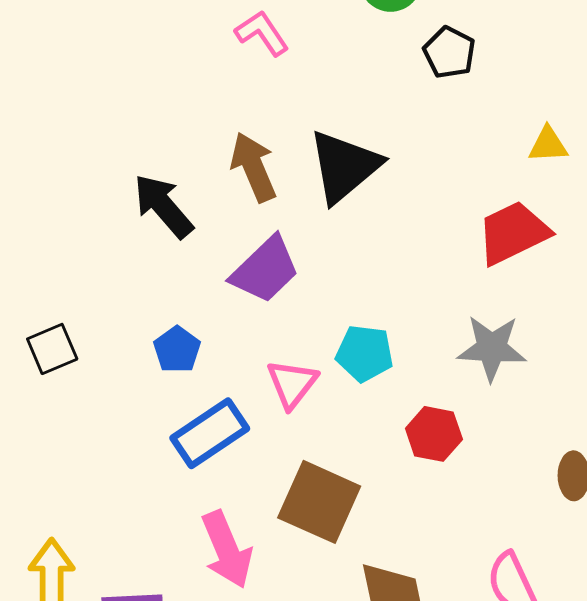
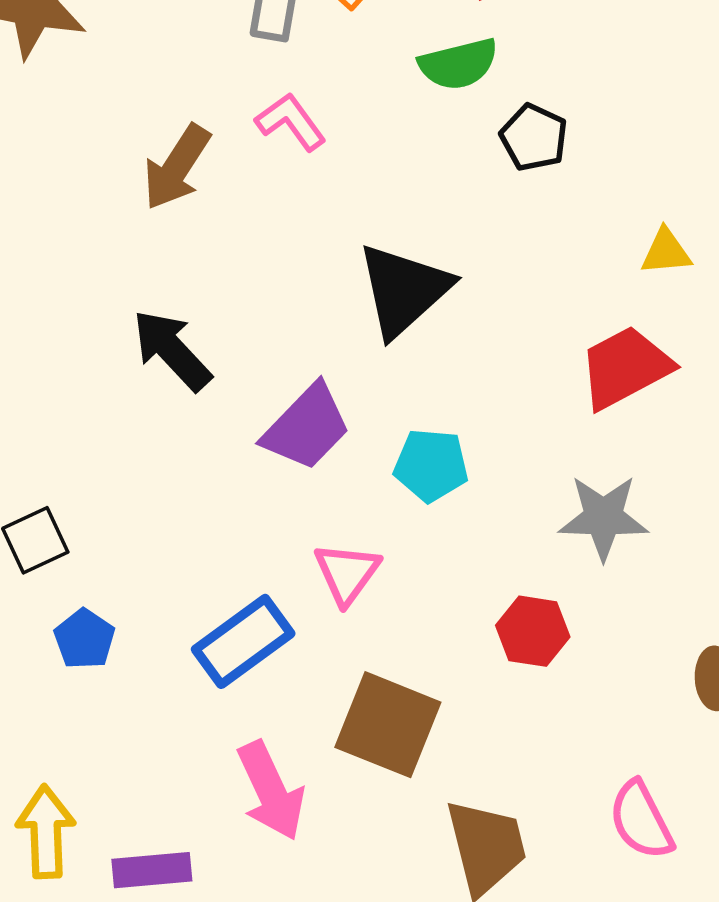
brown arrow: (254, 167) -> (177, 167), moved, turned -122
blue pentagon: (177, 350) -> (84, 639), moved
cyan pentagon: (365, 353) -> (431, 465), moved

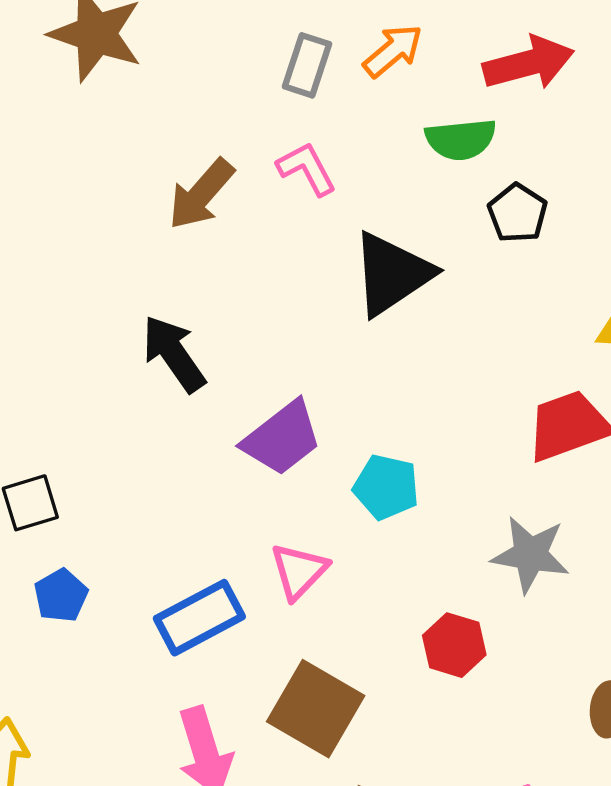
black triangle: (404, 290) -> (392, 274), moved

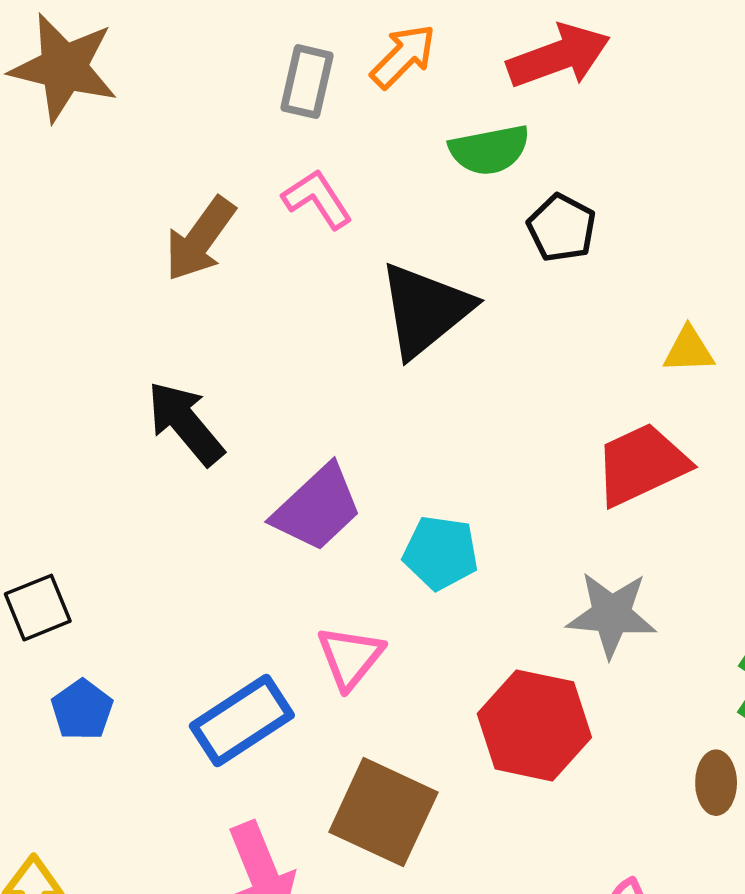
red hexagon: (454, 645) -> (534, 725), size x1.5

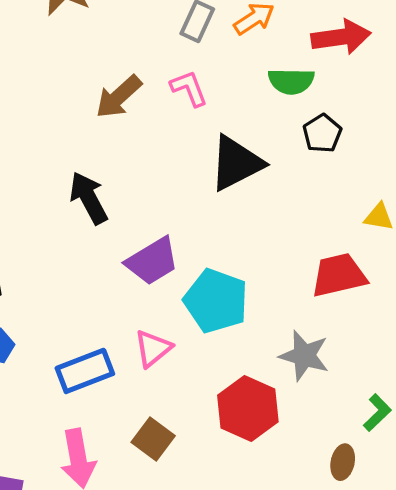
cyan pentagon: (441, 553) -> (216, 301), size x1.5
brown square: (383, 812) -> (153, 439), size x0.7

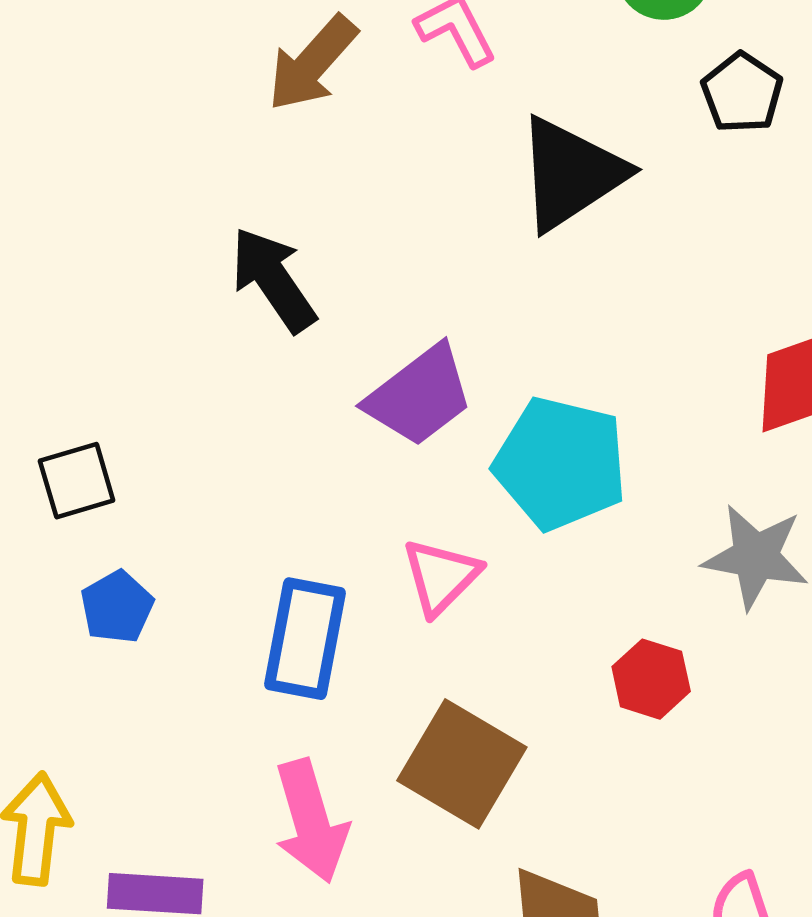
blue rectangle: (85, 371) -> (305, 639), turned -52
red hexagon: (248, 408) -> (651, 679), size x0.6
brown square: (153, 439) -> (462, 764), size x1.4

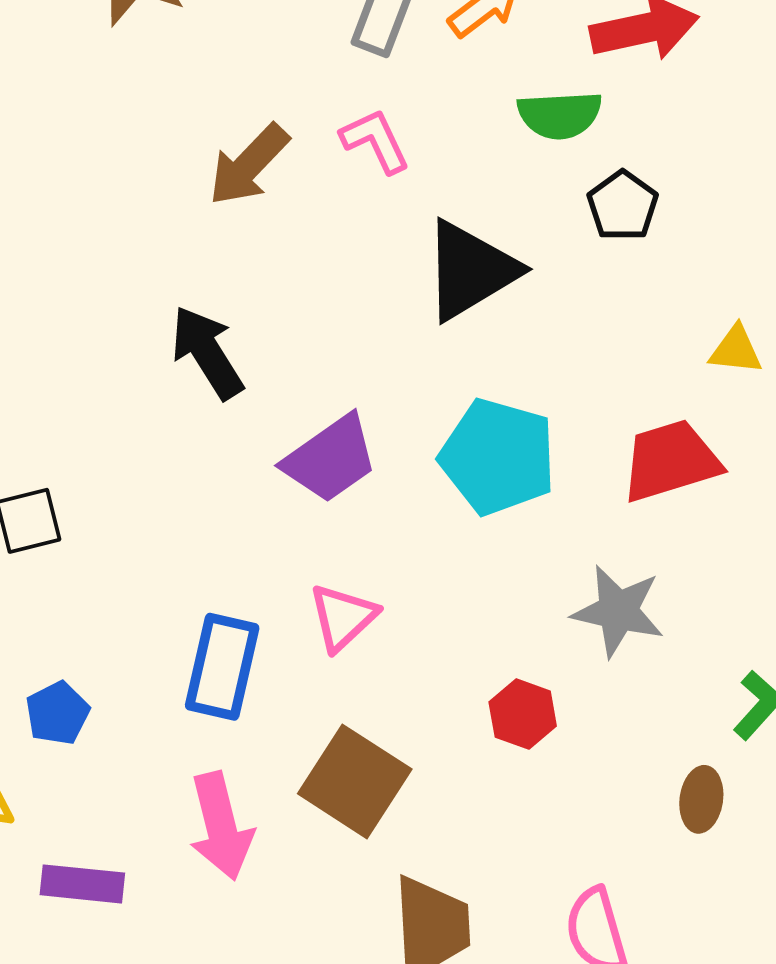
cyan pentagon: (560, 463) -> (498, 457), moved
blue pentagon: (117, 607) -> (58, 713), moved

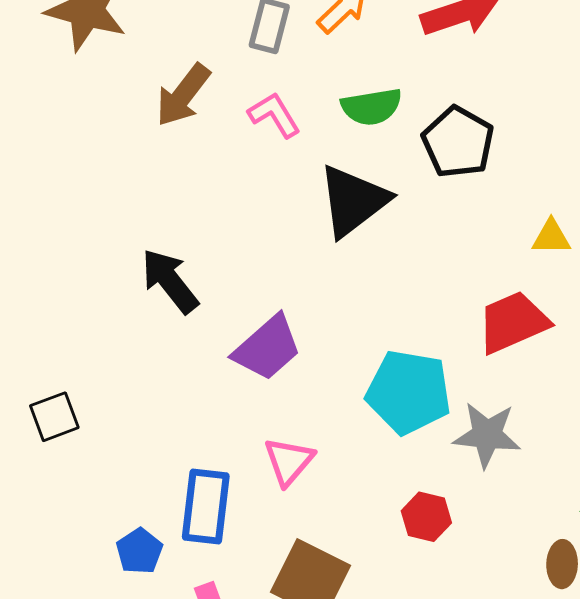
green semicircle: (560, 115) -> (372, 107), moved
brown arrow: (249, 165) -> (183, 95), moved
black pentagon: (623, 206) -> (458, 142), size x1.4
cyan pentagon: (498, 457) -> (409, 392), moved
blue pentagon: (58, 713) -> (139, 551), moved

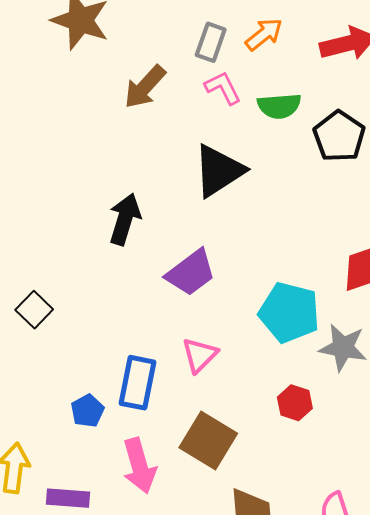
pink L-shape: (274, 115) -> (223, 88), moved
black triangle: (353, 201) -> (219, 171), moved
black arrow: (170, 281) -> (125, 219), turned 51
black square: (54, 417) -> (34, 310), turned -30

